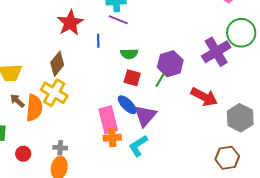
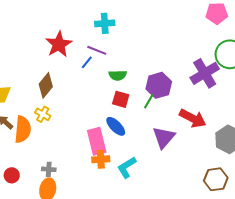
purple line: (118, 20) -> (97, 50), moved
blue line: (98, 41) -> (87, 62), turned 40
yellow cross: (54, 93) -> (43, 114), size x0.6
purple triangle: (145, 116) -> (164, 137), moved

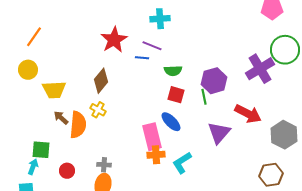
blue line: (87, 62) -> (142, 58), turned 56
green line: (149, 101) -> (204, 97), turned -42

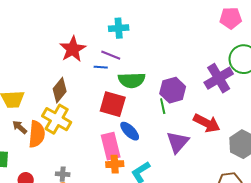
green semicircle: (173, 71) -> (132, 80), size x1.5
red square: (176, 95) -> (113, 104), moved, size x1.5
yellow cross: (98, 110) -> (57, 119), size x1.8

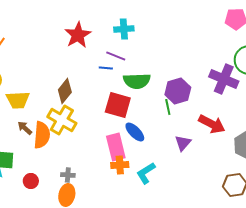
red star: (73, 49) -> (78, 35), moved
purple cross: (219, 78) -> (224, 79), turned -36
purple triangle: (178, 142) -> (183, 143), size x0.7

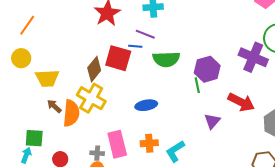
red square: (118, 105) -> (118, 58), moved
blue ellipse: (135, 132) -> (146, 105), moved, turned -55
pink rectangle: (116, 147) -> (117, 144), moved

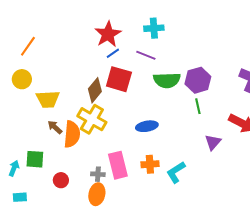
blue line: (135, 46) -> (113, 53), moved, turned -40
purple hexagon: (207, 69) -> (198, 80), moved
cyan arrow: (26, 155) -> (14, 168), moved

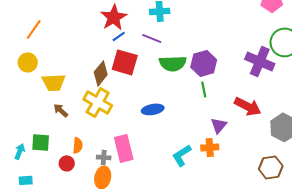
orange semicircle: (72, 134) -> (78, 145), moved, size x0.6
orange cross: (150, 164) -> (210, 147), moved

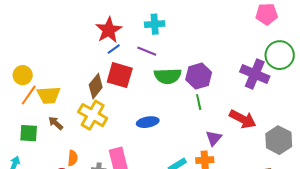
orange line: (34, 29) -> (29, 95), moved
green square: (41, 142) -> (29, 133), moved

